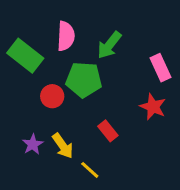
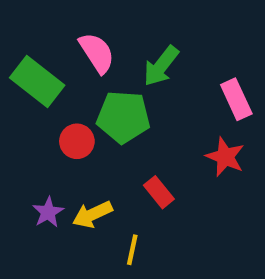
pink semicircle: (66, 36) -> (97, 53), turned -36
yellow arrow: (63, 146) -> (92, 214), turned 100
yellow line: (90, 170) -> (132, 250), turned 60

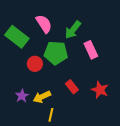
pink rectangle: (236, 99) -> (91, 50), moved
red star: (225, 157) -> (100, 90), moved
yellow line: (132, 250) -> (51, 115), moved

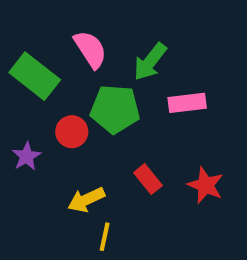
pink rectangle: (91, 50) -> (187, 103), turned -72
purple star: (22, 96) -> (26, 156), moved

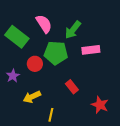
red star: (206, 185) -> (100, 105), moved
yellow arrow: (86, 200) -> (32, 97), moved

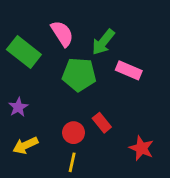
pink rectangle: (91, 50) -> (129, 70), turned 30
red circle: (35, 64) -> (74, 133), moved
yellow arrow: (32, 97) -> (25, 145), moved

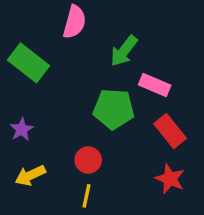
pink semicircle: (62, 34) -> (75, 22), moved, turned 48
green pentagon: (79, 75) -> (114, 109), moved
red rectangle: (102, 123) -> (170, 131), moved, size x1.4

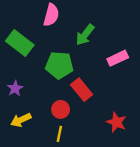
pink rectangle: (155, 85) -> (118, 58), moved, turned -48
green pentagon: (114, 109) -> (59, 65), moved
red rectangle: (170, 131) -> (82, 90), moved

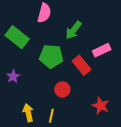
red rectangle: (82, 90) -> (82, 65), moved
red circle: (61, 109) -> (62, 89), moved
yellow arrow: (21, 120) -> (28, 113), moved, turned 102

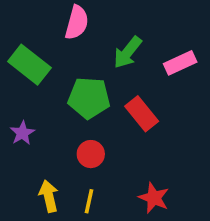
pink rectangle: (102, 50) -> (180, 63), moved
red circle: (62, 89) -> (91, 154), moved
red star: (101, 106) -> (154, 198), moved

